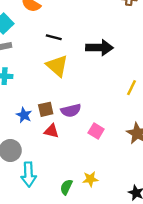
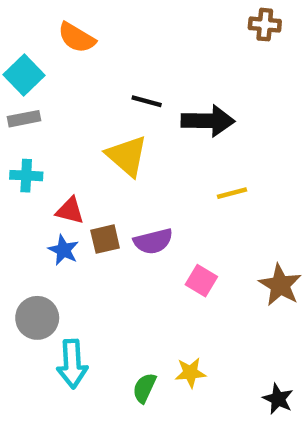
black line: (54, 37) -> (147, 101), moved
yellow line: (131, 88) -> (232, 193), moved, turned 49
red triangle: (51, 131) -> (70, 211), moved

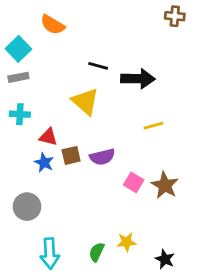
brown star: (280, 285) -> (165, 185), moved
cyan arrow: (72, 364) -> (50, 253), moved
black star: (278, 399) -> (165, 259), moved

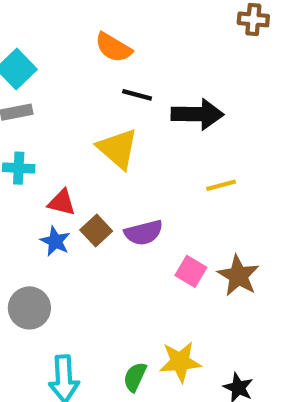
orange semicircle: (53, 25) -> (113, 47), moved
brown square: (71, 155) -> (96, 230), turned -30
yellow star: (126, 242) -> (180, 362), size x1.4

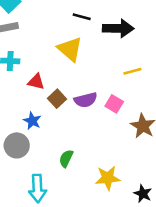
blue star: (55, 241) -> (32, 121), moved
pink square: (191, 271) -> (114, 104), moved
green semicircle: (135, 377) -> (66, 158), moved

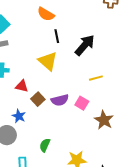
black line: (82, 17) -> (57, 36), turned 64
black arrow: (118, 28) -> (85, 45), turned -50

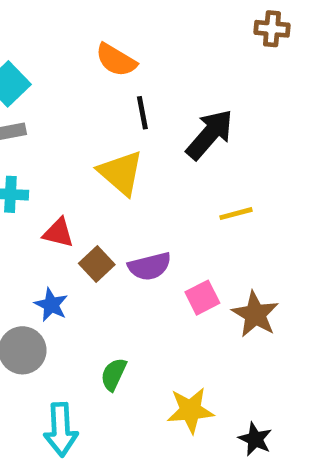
pink square: (82, 103) -> (202, 298), moved, turned 32

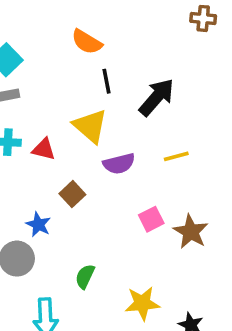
red triangle: (58, 233) -> (44, 149), moved
purple semicircle: (150, 266) -> (119, 164), moved

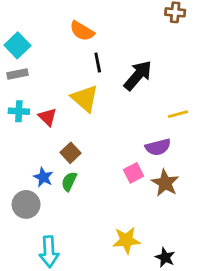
red triangle: (44, 149) -> (48, 117), turned 30
yellow line: (176, 156) -> (178, 114), moved
purple semicircle: (119, 164) -> (158, 147), moved
green semicircle: (85, 276) -> (69, 181), moved

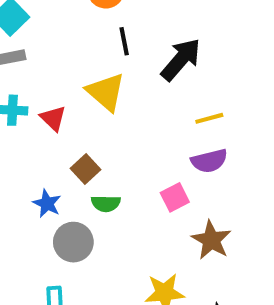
yellow line: (178, 114) -> (209, 118), moved
green semicircle: (69, 181) -> (106, 204), moved, turned -114
brown star: (165, 183) -> (211, 240), moved
gray circle: (26, 204) -> (73, 242), moved

